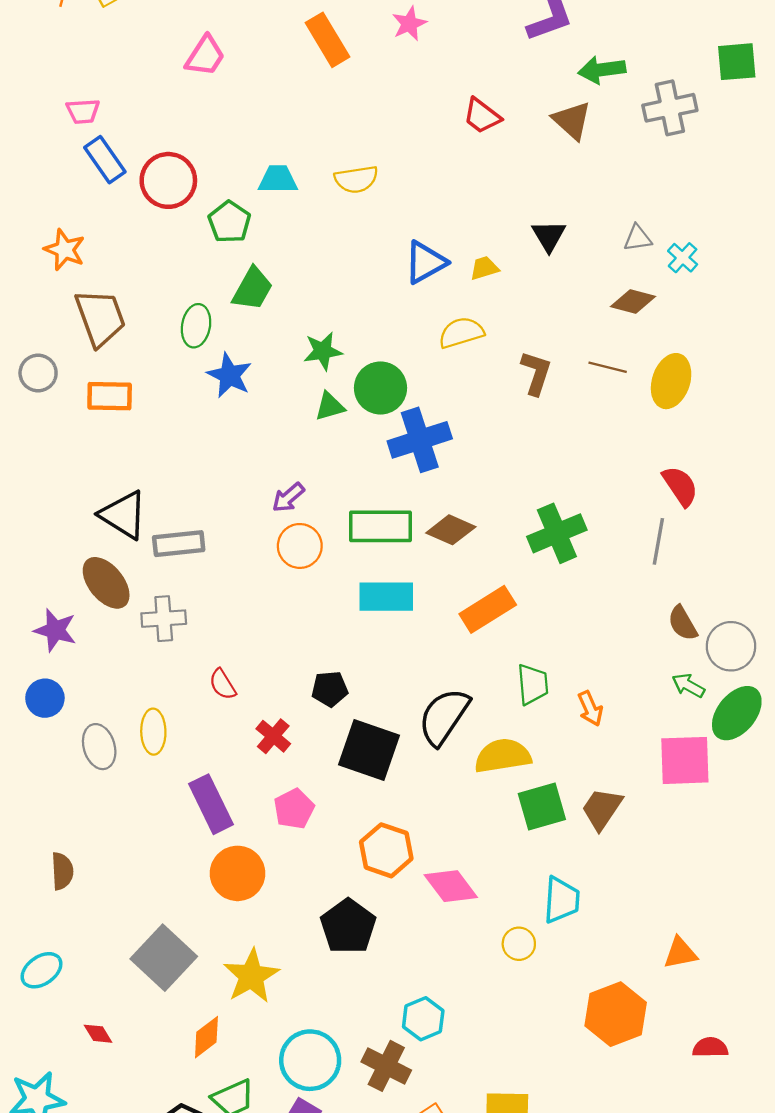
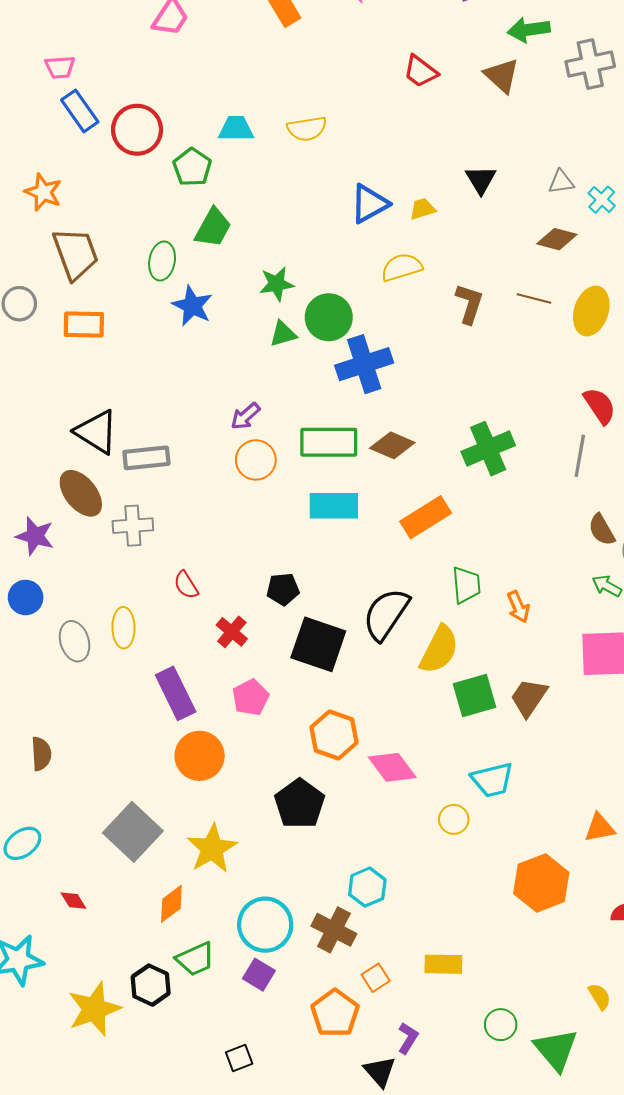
yellow semicircle: (503, 756) -> (439, 650), turned 126
cyan trapezoid: (562, 900) -> (492, 780), turned 72

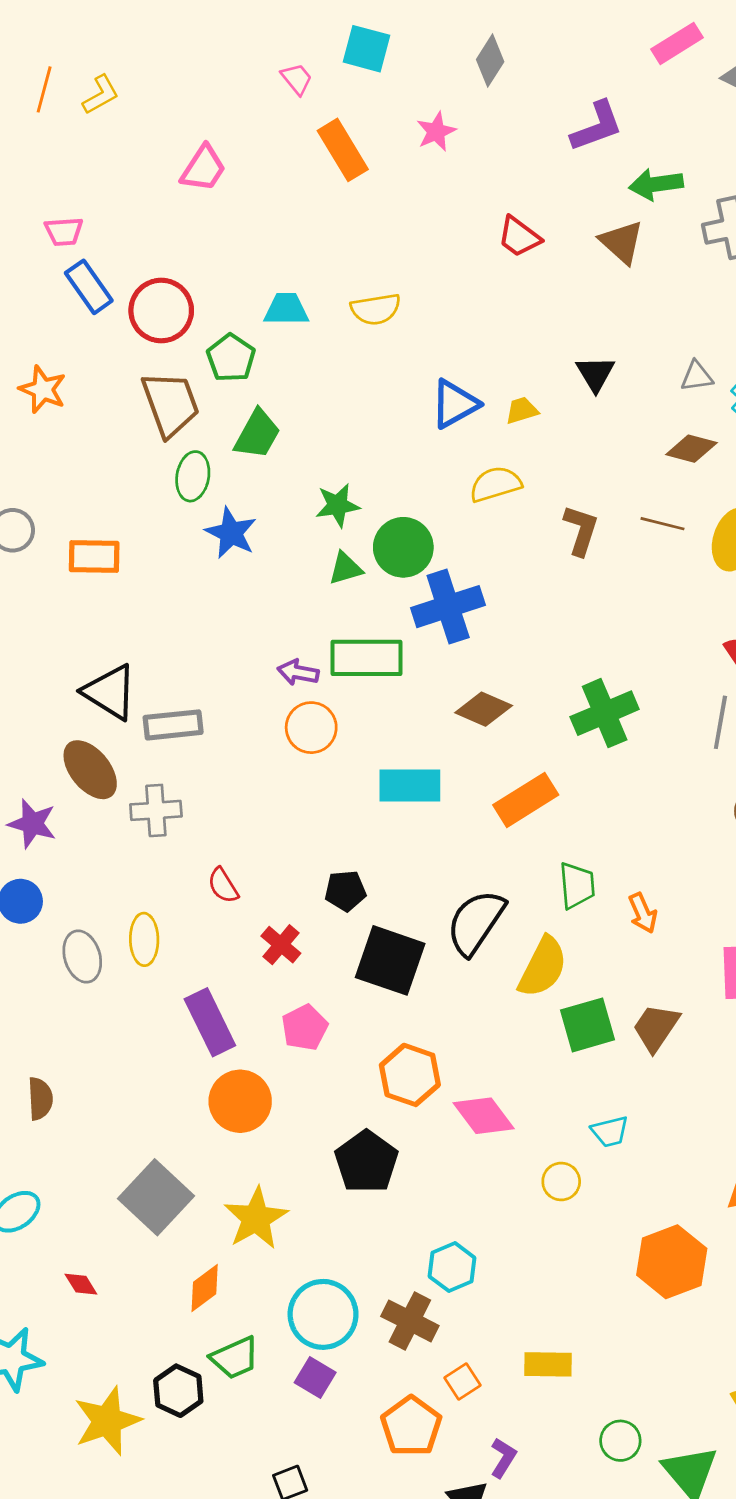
brown trapezoid: (76, 254) -> (170, 404), moved
purple arrow: (245, 416) -> (298, 672), turned 52
green rectangle: (329, 442) -> (366, 658), moved
cyan trapezoid: (492, 780) -> (610, 1132), size x0.7

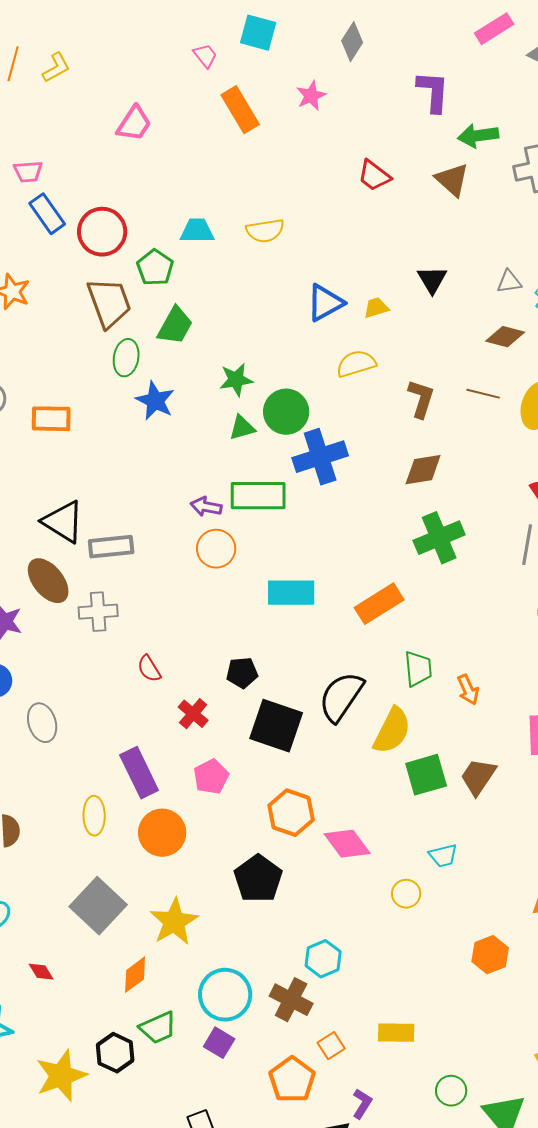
purple L-shape: (597, 126) -> (433, 92), turned -66
brown diamond: (484, 709) -> (423, 470), moved, turned -33
yellow ellipse: (144, 939) -> (94, 816), moved
orange hexagon: (672, 1262) -> (490, 955), size x0.7

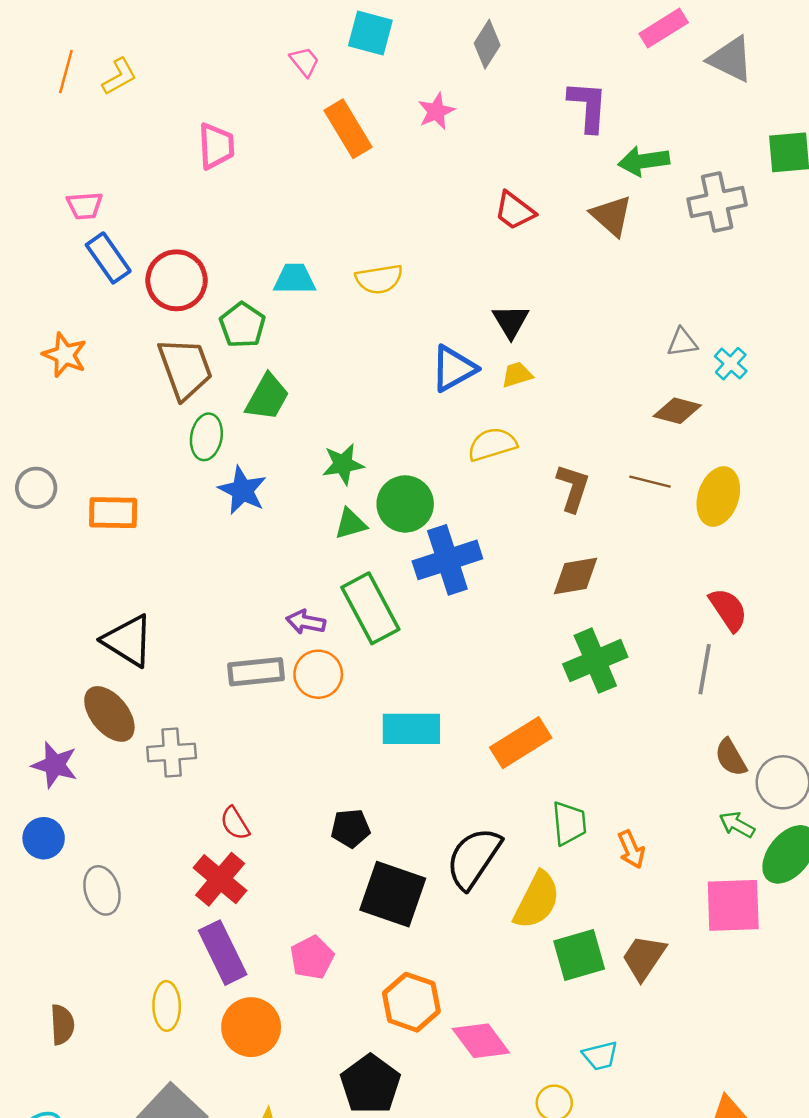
pink trapezoid: (134, 124) -> (216, 146), turned -36
black triangle: (432, 280) -> (511, 321), moved
green rectangle: (258, 496) -> (370, 608), turned 62
gray rectangle: (111, 547) -> (256, 672), moved
red cross: (193, 714) -> (220, 879), moved, size x1.4

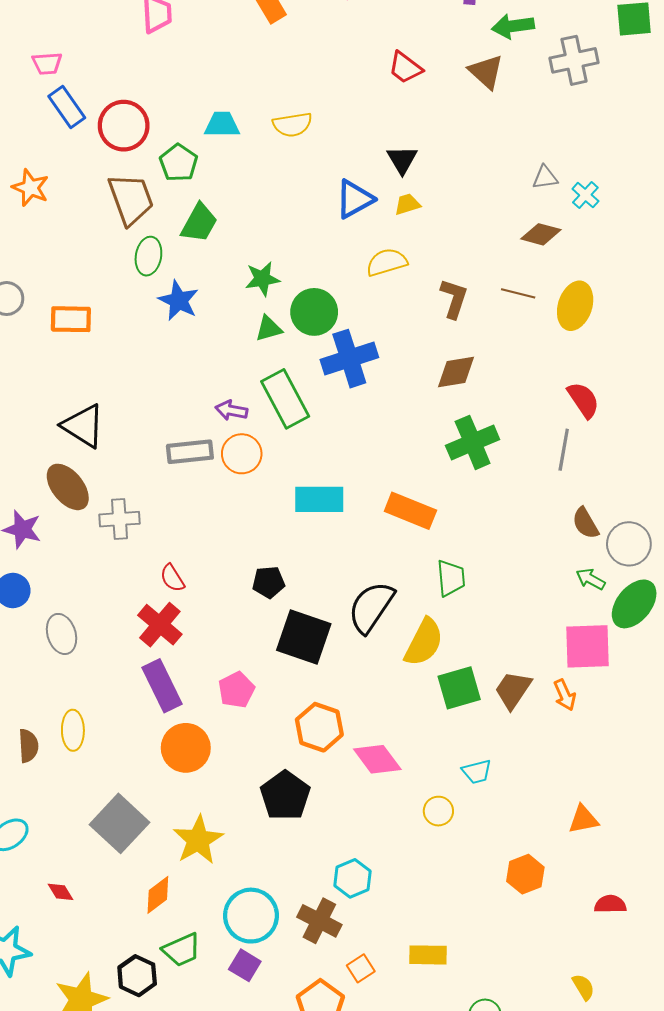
orange rectangle: (521, 743) -> (410, 511), turned 54
orange arrow: (631, 849) -> (565, 695), moved
yellow ellipse: (167, 1006) -> (73, 730), moved

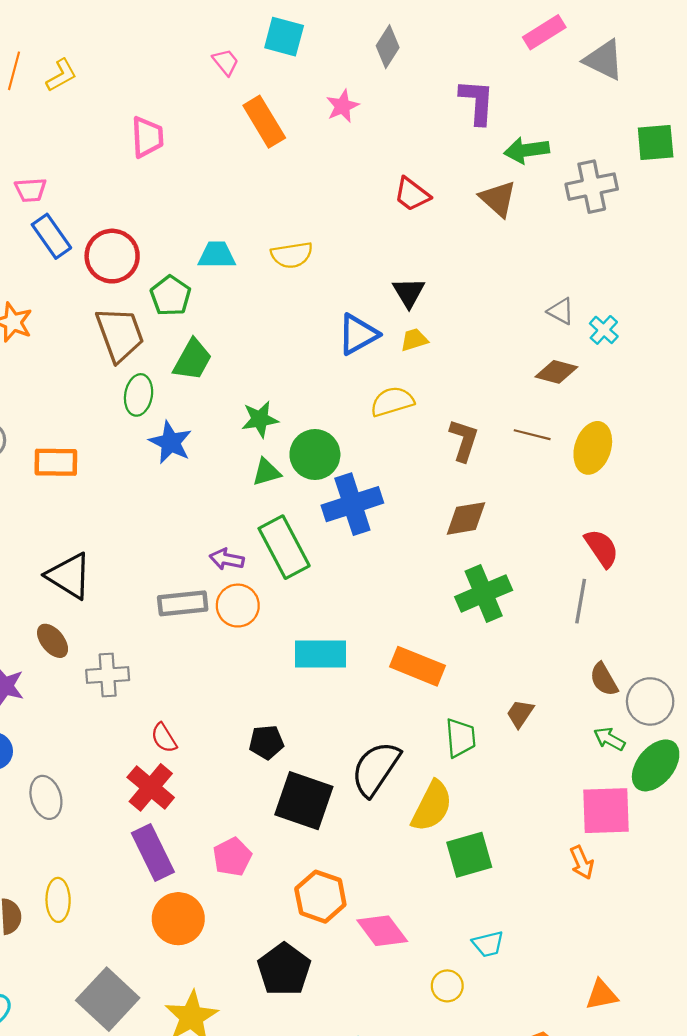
gray triangle: (545, 177) -> (561, 311), turned 36
brown ellipse: (68, 487) -> (53, 641), size x0.7
brown trapezoid: (513, 690) -> (520, 714), moved, size x0.7

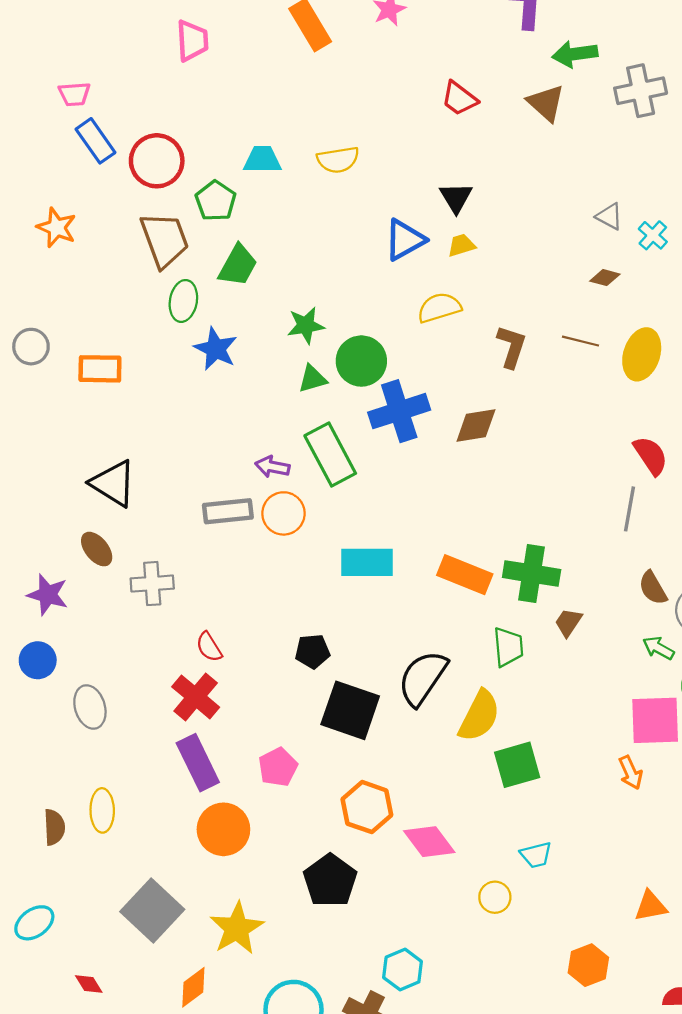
brown diamond: (556, 372) -> (605, 278), size x0.7
brown diamond: (466, 518) -> (476, 426), moved
green cross: (484, 593) -> (532, 573), moved, turned 32

